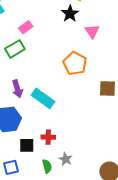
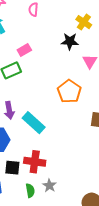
black star: (70, 14) -> (70, 41), turned 30
red cross: (48, 137) -> (35, 162), size x1.5

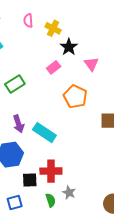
yellow cross: (84, 22) -> (53, 28), moved
black star: (70, 41) -> (69, 47), turned -30
pink rectangle: (24, 50) -> (54, 67), moved

